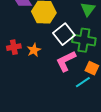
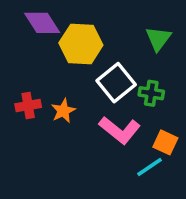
green cross: (84, 40) -> (151, 93), size x0.6
pink L-shape: (66, 61) -> (120, 130), turned -115

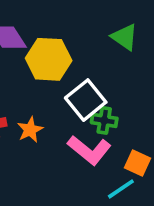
green triangle: (158, 39) -> (125, 37), moved, turned -32
green cross: (151, 93) -> (104, 120), moved

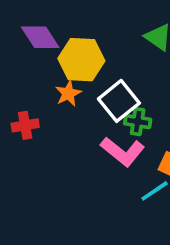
orange star: (30, 130) -> (68, 93), moved

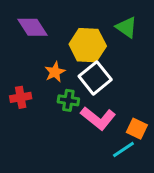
yellow hexagon: (81, 60) -> (88, 45), moved
green cross: (138, 122) -> (68, 100), moved

